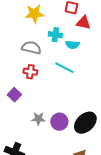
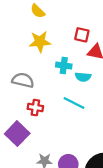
gray semicircle: (31, 48) -> (23, 80), moved
purple square: (14, 95) -> (17, 134), size x1.5

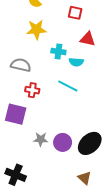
red square: (82, 35) -> (75, 13), moved
purple square: (17, 134) -> (16, 114), turned -30

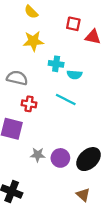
red triangle: (88, 39) -> (93, 37), moved

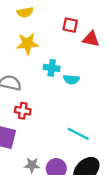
yellow semicircle: (31, 12) -> (25, 12), turned -56
cyan line: (66, 100) -> (78, 134), moved

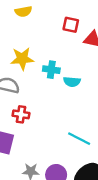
yellow star: (27, 44) -> (22, 59), moved

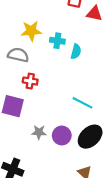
cyan semicircle: (72, 82) -> (76, 52), turned -80

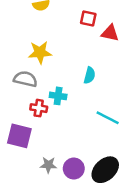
cyan cross: (57, 41) -> (58, 96), moved
cyan line: (82, 103) -> (108, 118), moved

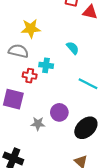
cyan semicircle: (89, 75) -> (73, 48), turned -56
purple circle: (74, 169) -> (59, 112), moved

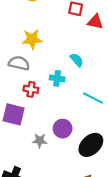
cyan cross: (46, 65) -> (57, 78), moved

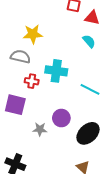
cyan semicircle: (77, 60) -> (89, 41), moved
cyan cross: (57, 78) -> (56, 71), size x1.5

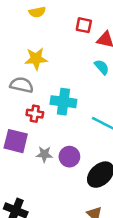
gray star: (40, 129) -> (44, 154), moved

